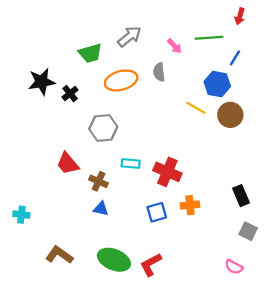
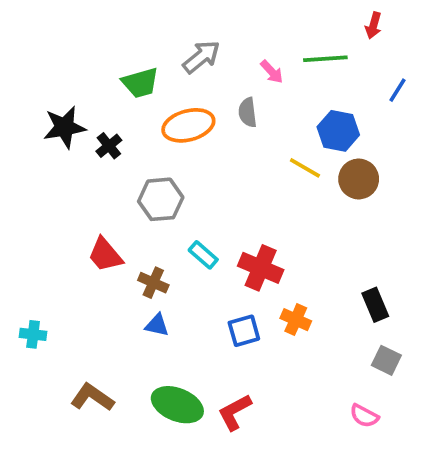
blue line: (235, 58) -> (397, 90), moved
cyan rectangle: (131, 164) -> (203, 255), turned 36
orange cross: (190, 205) -> (296, 320), turned 30

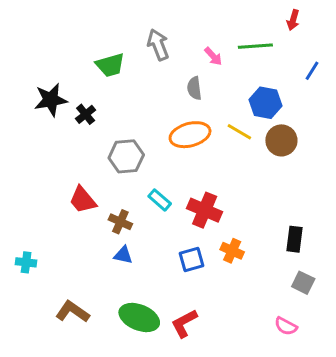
gray arrow: (201, 57) -> (158, 45), turned -72
orange ellipse: (188, 125) -> (190, 135), moved
black rectangle: (375, 305) -> (295, 239), turned 30

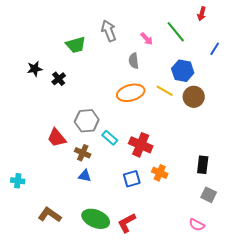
green line: (255, 46) -> (176, 32), turned 55
black star: (51, 100) -> (35, 69), size x0.7
gray hexagon: (126, 156) -> (87, 121), moved

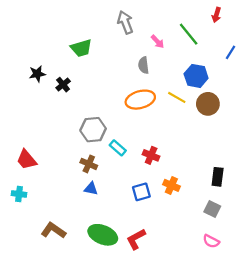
gray arrow: (109, 31) -> (125, 22), moved
red trapezoid: (57, 138) -> (27, 160), moved
red cross: (141, 145) -> (151, 155), size x0.7
gray square: (209, 195) -> (212, 209), moved

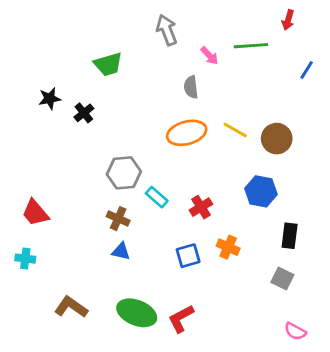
green line: (189, 34) -> (251, 46), turned -55
blue hexagon: (196, 76) -> (261, 191), moved
red cross: (151, 155) -> (201, 207), turned 35
pink semicircle: (211, 241) -> (295, 331), moved

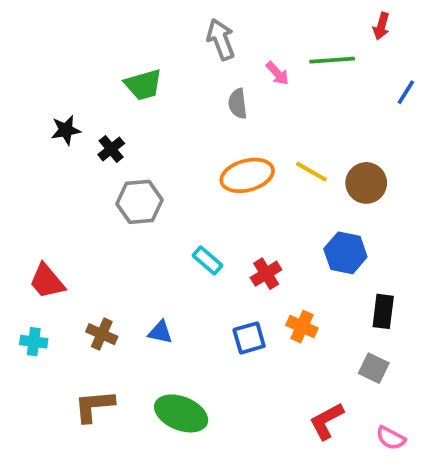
gray semicircle: (191, 87) -> (238, 104), moved
gray hexagon: (124, 173) -> (139, 202), moved
brown cross: (118, 219) -> (102, 334), moved
brown L-shape: (71, 307) -> (94, 406), turned -40
red L-shape: (181, 319) -> (327, 421), moved

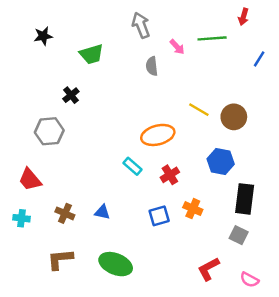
black star: (66, 130) -> (43, 36), moved
orange ellipse: (247, 175) -> (158, 135), moved
gray hexagon: (139, 202) -> (49, 131), moved
black rectangle: (383, 311) -> (245, 199), size x1.4

